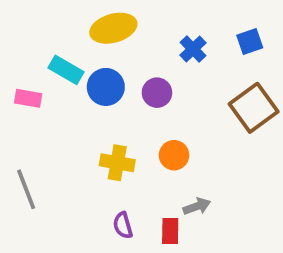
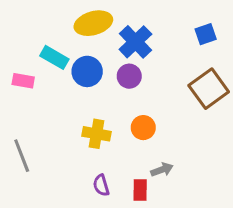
blue cross: (193, 49) -> (135, 42), moved, size x1.5

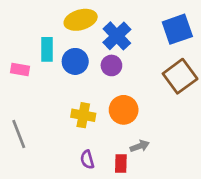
blue square: (206, 34) -> (177, 29), size x1.6
cyan rectangle: (54, 57) -> (47, 49), turned 60
orange circle: (143, 128) -> (124, 110), size x1.4

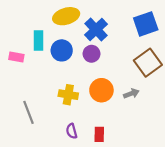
gray line: (19, 134) -> (29, 112), moved
gray arrow: (140, 146) -> (131, 94), moved

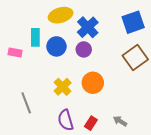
gray arrow: (131, 94) -> (120, 121), moved, turned -128
yellow cross: (68, 95) -> (63, 87), turned 36
purple semicircle: (72, 131) -> (66, 120), size x1.5
red rectangle: (99, 134) -> (91, 123), turned 32

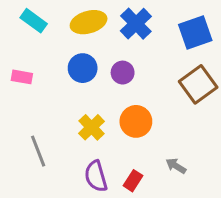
blue cross: (88, 27) -> (136, 24), moved
cyan rectangle: (35, 37) -> (34, 21), moved, turned -54
gray arrow: (120, 121) -> (176, 166), moved

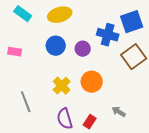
blue cross: (136, 24) -> (108, 35), moved, turned -30

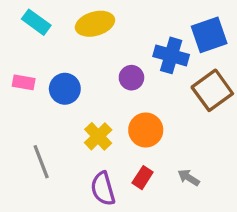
blue circle: (56, 46) -> (65, 89), moved
red rectangle: (90, 122) -> (143, 178), moved

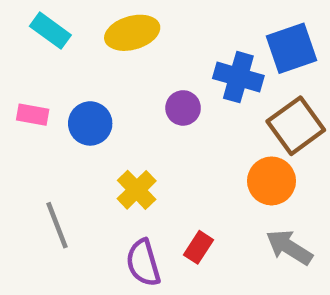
orange circle: (146, 130) -> (272, 181), moved
gray arrow: (189, 178) -> (289, 247), moved, size x1.5

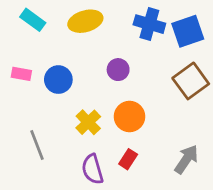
blue cross: (238, 77) -> (149, 24), moved
orange circle: (272, 181) -> (129, 117), moved
gray arrow: (289, 247) -> (186, 159), turned 92

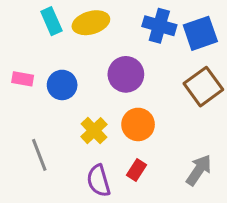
cyan rectangle: (33, 20) -> (51, 21), moved, turned 30
purple circle: (118, 70) -> (126, 74), size x1.5

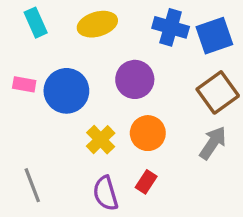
cyan rectangle: (51, 21) -> (36, 23), moved
blue circle: (62, 85) -> (66, 91), size x1.4
gray line: (39, 155) -> (32, 185), moved
gray arrow: (199, 170) -> (213, 143), moved

